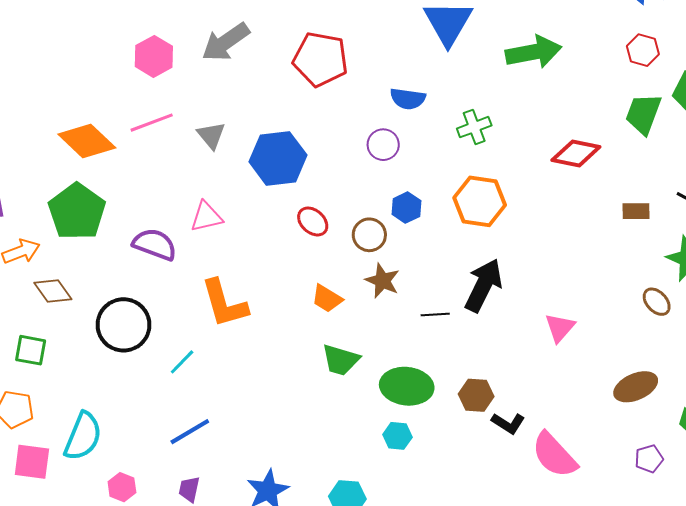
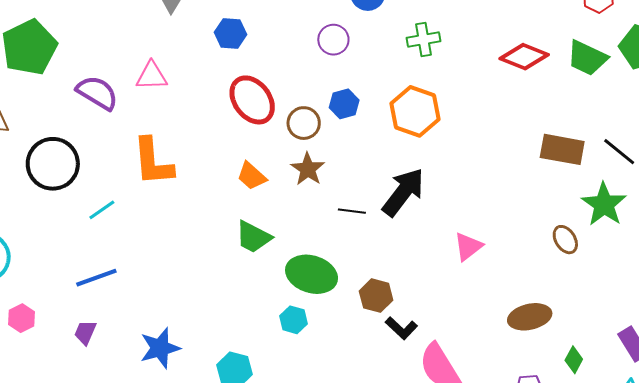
green trapezoid: (643, 114) -> (587, 58), turned -96
red diamond: (576, 154) -> (524, 57), moved
blue hexagon: (278, 158) -> (231, 33), size x0.6
brown rectangle: (636, 211) -> (562, 149), size x1.6
red ellipse: (313, 221) -> (252, 100), size x1.6

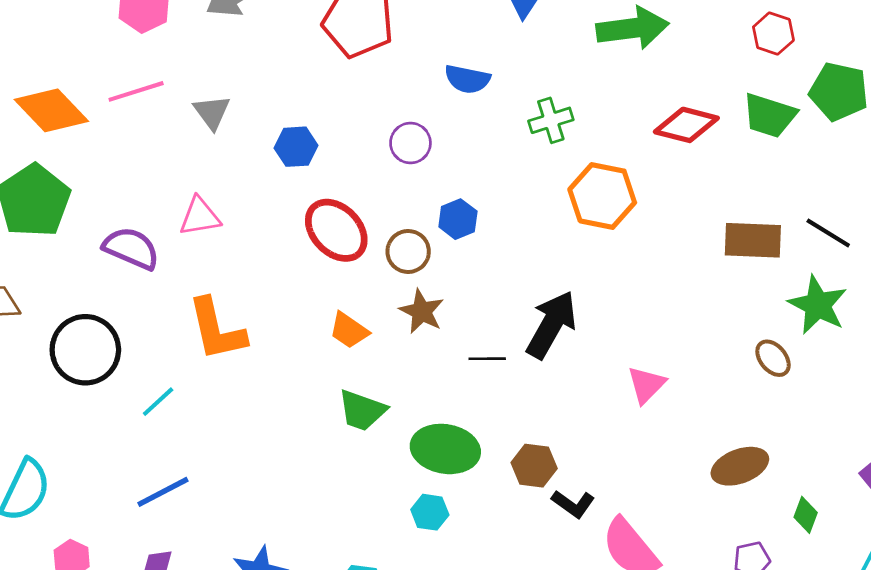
purple circle: (333, 40) -> (410, 143), moved
orange hexagon: (415, 111) -> (602, 196), moved

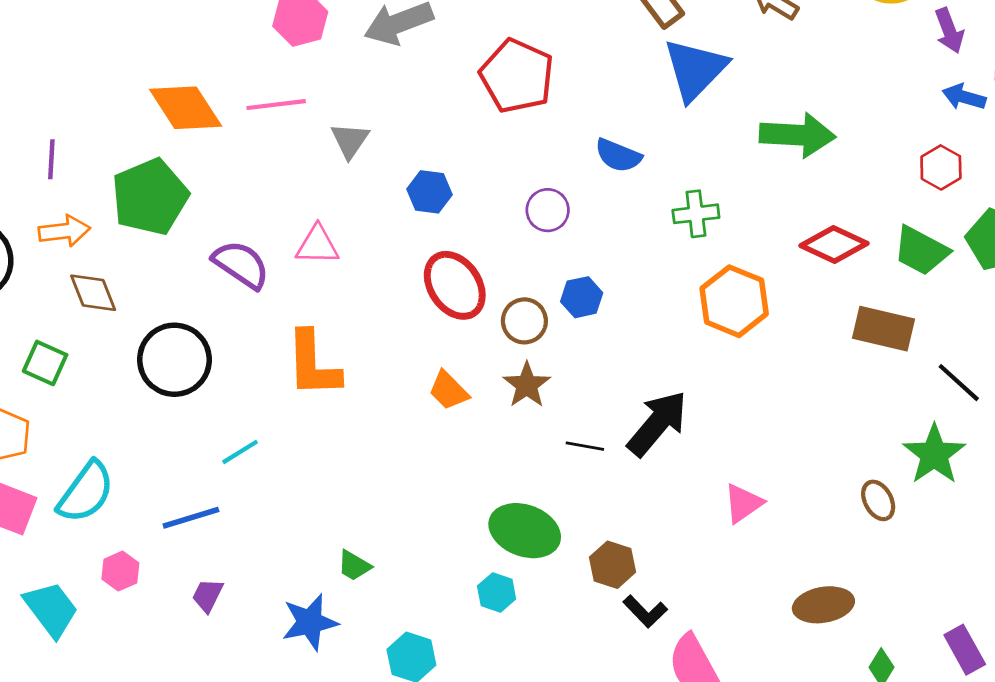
brown rectangle: (753, 240) -> (884, 329), moved
cyan line: (158, 402) -> (240, 452), moved
green trapezoid: (362, 410) -> (354, 566), moved, size x0.7
blue line: (163, 492) -> (191, 518), moved

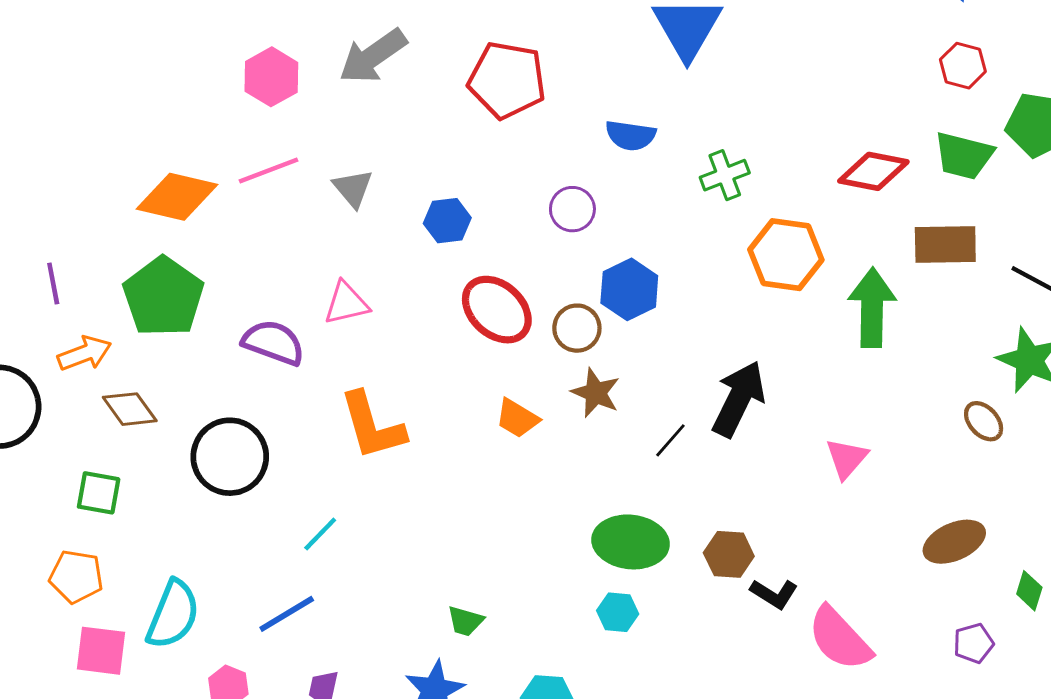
orange diamond: (186, 108) -> (177, 197), turned -30
green arrow: (797, 135) -> (872, 308), moved, turned -78
blue hexagon: (582, 297) -> (629, 289), size x1.4
black line: (585, 446) -> (670, 440), turned -45

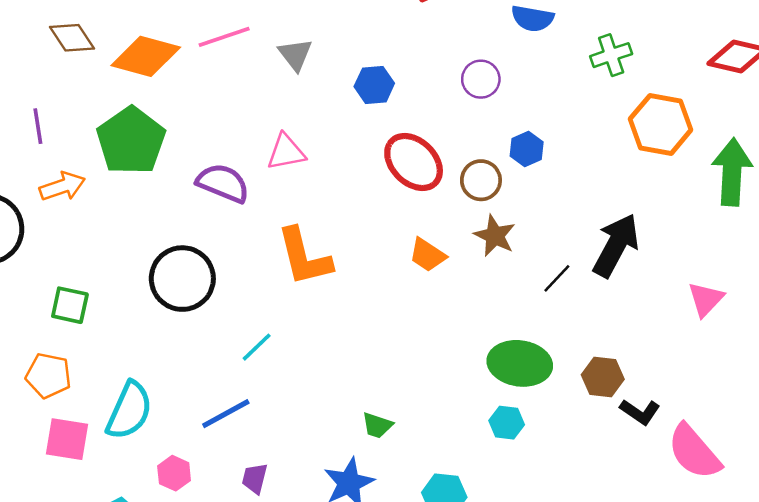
blue hexagon: (629, 289) -> (527, 149), size x0.7
brown diamond: (130, 409) -> (72, 38), moved

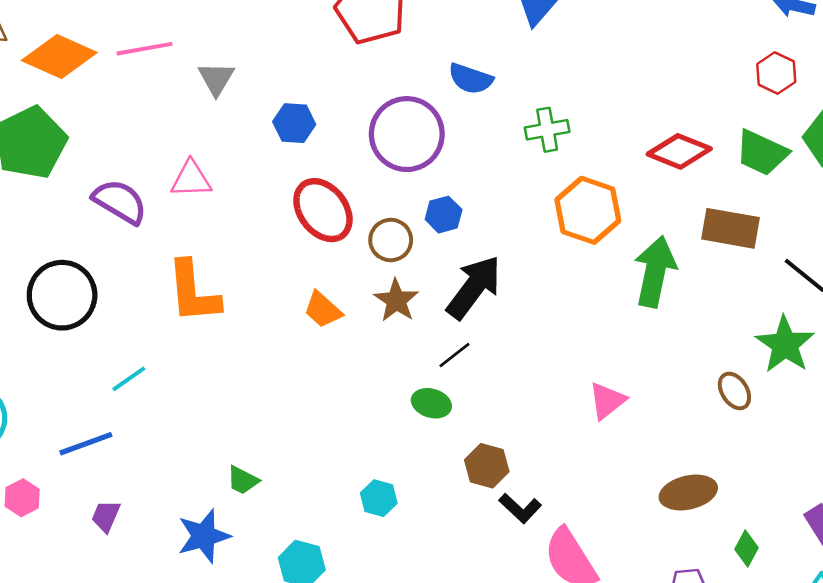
purple circle: (481, 79) -> (407, 134), size x1.8
black arrow: (616, 245) -> (474, 287), moved
green ellipse: (520, 363) -> (431, 403), moved, size x0.6

